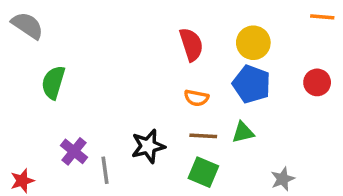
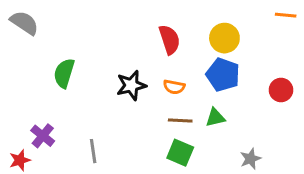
green semicircle: (53, 82) -> (64, 73), moved
red circle: (317, 82) -> (281, 90), moved
black star: (148, 146) -> (131, 85), moved
purple cross: (74, 151) -> (43, 136), moved

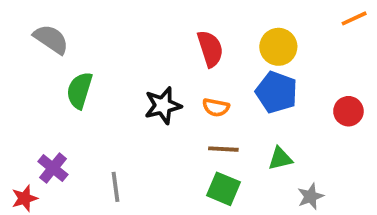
orange line: (286, 15) -> (354, 18), turned -30
gray semicircle: (24, 23) -> (51, 39), moved
green triangle: (215, 117) -> (280, 159), moved

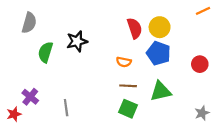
gray semicircle: (51, 39) -> (29, 23), turned 72
red semicircle: (210, 49) -> (135, 28), moved
black star: (163, 106) -> (77, 41), moved
green triangle: (280, 159) -> (161, 91), size x1.5
gray star: (311, 196) -> (202, 113), moved

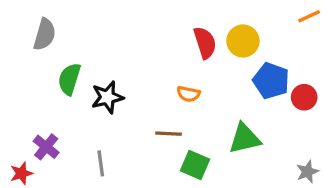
black star: (77, 41) -> (107, 97), moved
blue pentagon: (158, 53) -> (271, 81), moved
brown line: (128, 86) -> (169, 134), moved

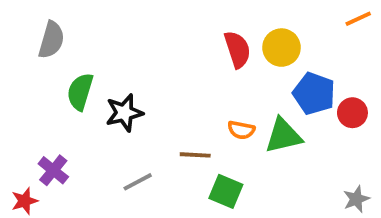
orange semicircle: (188, 94) -> (241, 130), moved
green triangle: (245, 139) -> (283, 136), moved
gray line: (101, 163) -> (138, 182), moved, turned 70

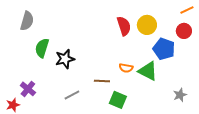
red circle: (352, 113) -> (184, 31), moved
green triangle: (283, 136) -> (148, 71), turned 40
gray star: (356, 199) -> (180, 95), moved

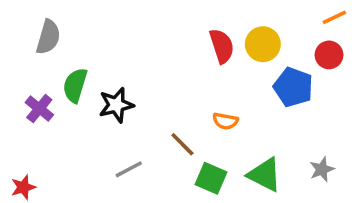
green triangle: (148, 71) -> (265, 175), moved
brown line: (102, 81) -> (182, 144), turned 42
purple cross: (28, 89) -> (39, 109), moved

